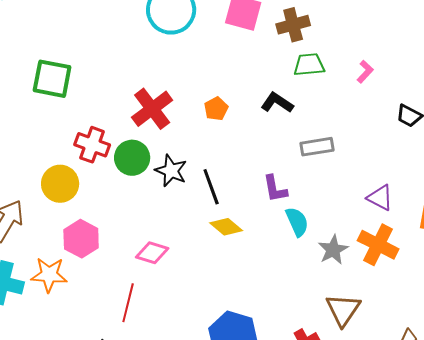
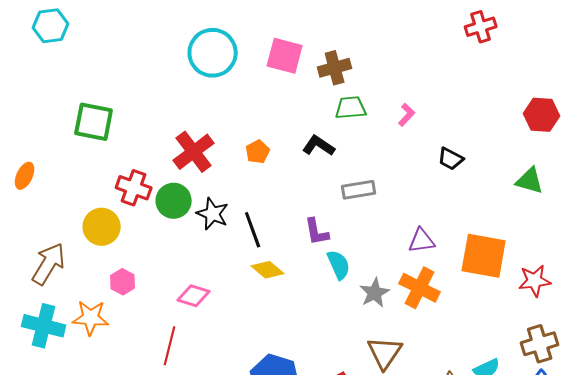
purple triangle: (380, 198) -> (422, 241), turned -36
pink hexagon: (81, 239) -> (123, 282), size x0.7

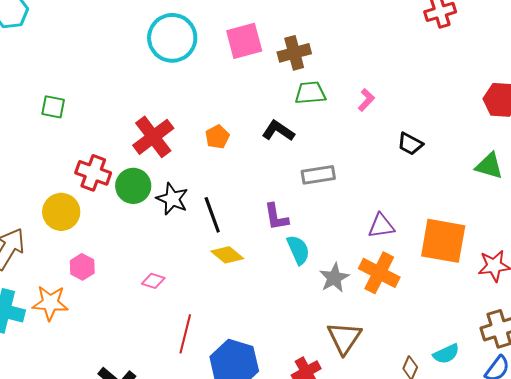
pink square: (285, 56) -> (244, 41), turned -30
green square: (94, 122) -> (53, 107), size x0.6
pink diamond: (194, 296) -> (153, 281), size x0.7
red line: (170, 346) -> (185, 334), moved

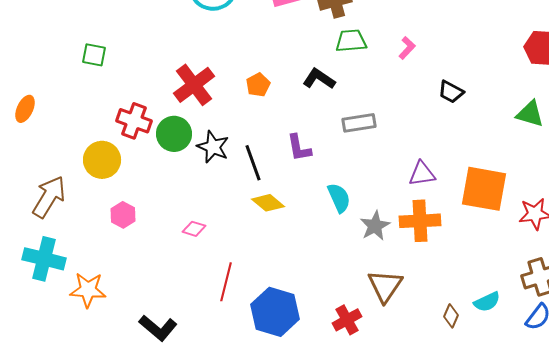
purple L-shape: (276, 217) -> (299, 148), moved
orange cross: (379, 273) -> (420, 221), turned -30
orange star: (50, 303) -> (88, 290), moved

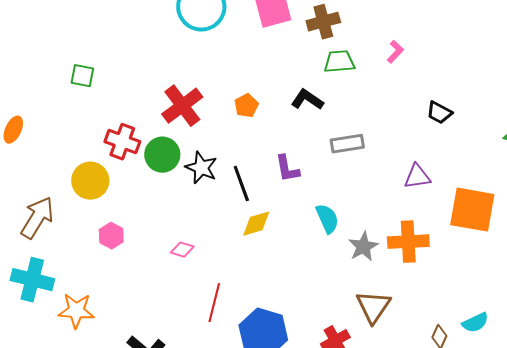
pink L-shape: (407, 48) -> (395, 52), moved
purple triangle: (422, 174) -> (417, 177), moved
yellow diamond: (268, 203) -> (256, 224), turned -56

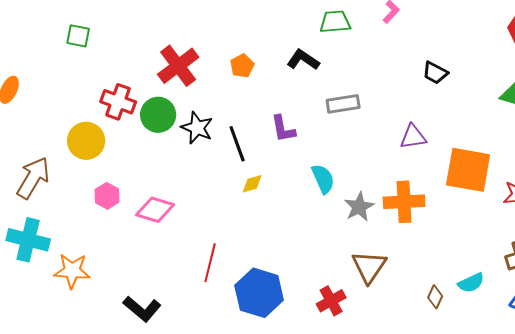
yellow diamond: (256, 224) -> (252, 184), size x0.7
pink diamond: (182, 250) -> (155, 210), moved, size x1.6

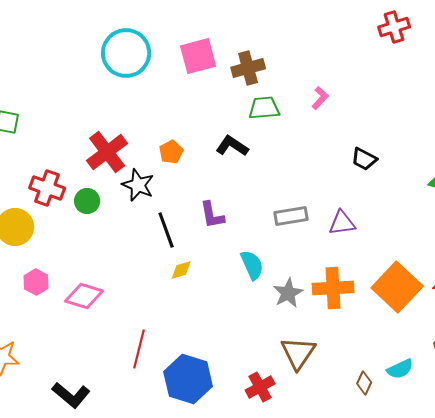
gray rectangle: (343, 104) -> (291, 216), moved
green circle: (158, 115) -> (87, 201), size x0.7
black star: (197, 128) -> (138, 185), moved
orange square: (468, 170) -> (397, 287), moved, turned 33

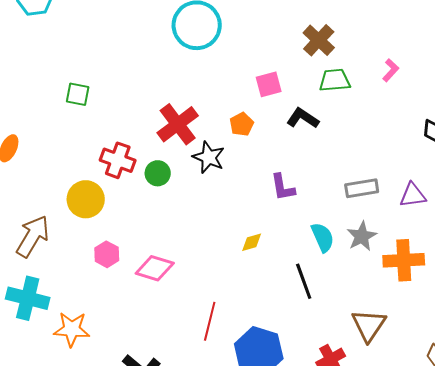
pink square: (198, 56) -> (269, 84), moved, size x0.7
brown cross: (248, 68) -> (319, 40), turned -32
black line: (166, 230) -> (304, 281), moved
gray star: (288, 293) -> (362, 236), moved

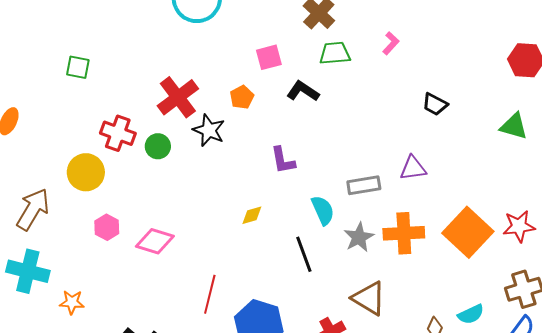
gray rectangle: (362, 188) -> (364, 185), moved
gray star: (362, 236) -> (359, 237), moved
brown triangle: (369, 325) -> (369, 298), turned -33
orange star: (72, 329) -> (72, 302), size x0.7

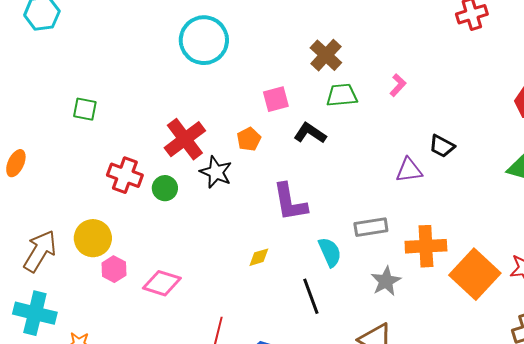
purple L-shape: (283, 160) -> (290, 202), size x1.4
purple triangle: (413, 168) -> (409, 170), moved
yellow circle: (86, 172) -> (93, 238), moved
orange cross: (404, 233) -> (426, 246), moved
gray star: (359, 237) -> (386, 281), moved

